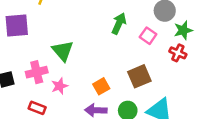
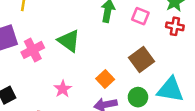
green triangle: (63, 51) -> (69, 41), moved
pink cross: (37, 72) -> (33, 50), moved

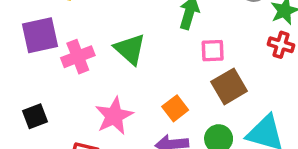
pink square: (140, 16) -> (213, 51), moved, turned -30
pink star: (63, 89) -> (114, 116), size x1.5

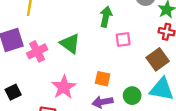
brown square: (229, 86) -> (158, 59), moved
orange square: (175, 108) -> (103, 79), turned -35

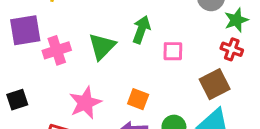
green arrow: (106, 17) -> (141, 30), moved
green triangle: (70, 44) -> (102, 46), turned 30

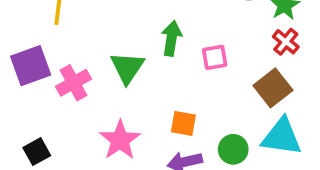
red cross: (232, 49) -> (286, 42), turned 30

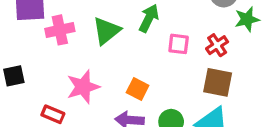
red cross: (286, 42) -> (217, 45), moved
brown square: (273, 88) -> (218, 82), turned 32

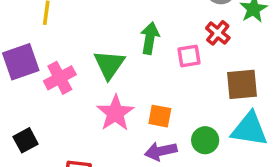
red cross: (217, 45) -> (218, 33), moved
pink star: (83, 87) -> (115, 113), moved

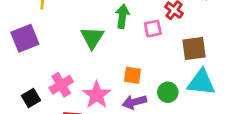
pink cross: (60, 78) -> (61, 85), moved
pink star: (115, 113) -> (97, 95), moved

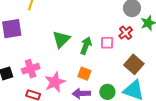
green arrow: (122, 16) -> (86, 46), moved
brown square: (194, 49) -> (134, 64), turned 36

